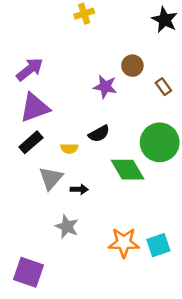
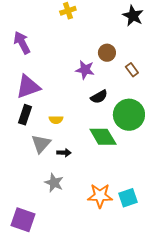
purple arrow: (30, 69) -> (22, 43), moved, turned -80
black semicircle: (99, 134) -> (99, 97), moved
black rectangle: (31, 142) -> (25, 115), turned -30

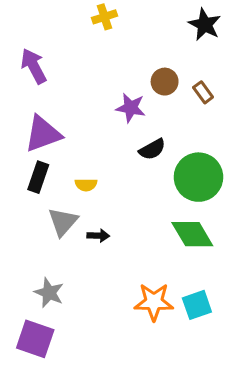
brown rectangle: (132, 70) -> (203, 92), moved
green diamond: (103, 137) -> (192, 234), moved
gray star: (54, 183) -> (49, 293), moved

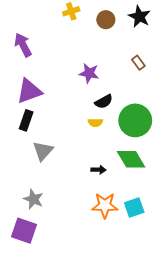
brown circle: (165, 82) -> (106, 20), moved
yellow semicircle: (86, 185) -> (95, 123), moved
black arrow: (98, 236) -> (98, 170), moved

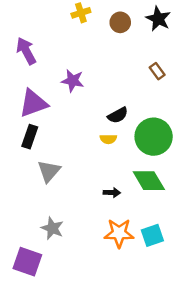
purple star: (89, 73) -> (73, 81), moved
gray star: (33, 199) -> (52, 228), moved

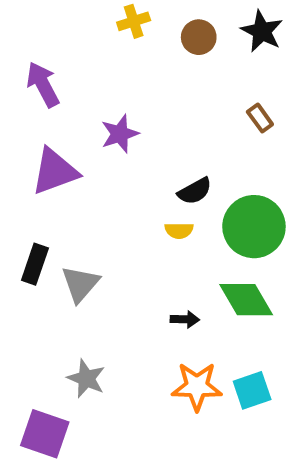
purple star: (73, 81) -> (120, 134), turned -30
black rectangle: (30, 137) -> (35, 264), moved

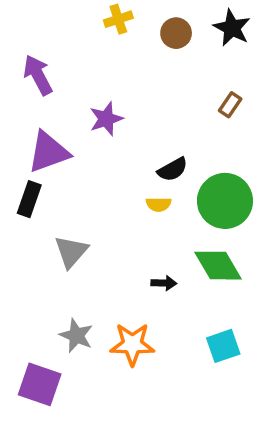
brown rectangle: (260, 118) -> (230, 105), turned 70
black rectangle: (35, 264) -> (29, 199), moved
orange star: (197, 386) -> (132, 344), moved

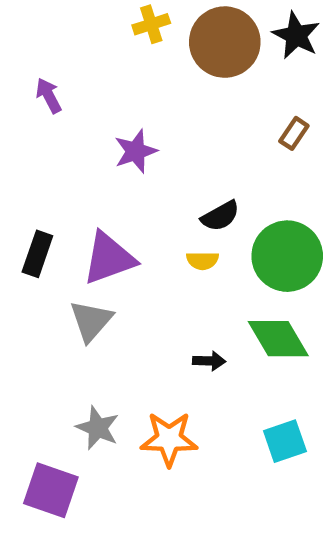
brown circle: (176, 33) -> (225, 42), size x1.8
purple arrow: (38, 75) -> (49, 96), size x0.7
purple triangle: (48, 152) -> (109, 258), moved

